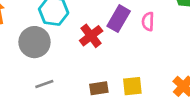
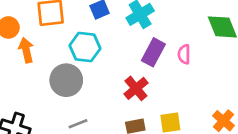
red cross: (91, 36) -> (136, 88), moved

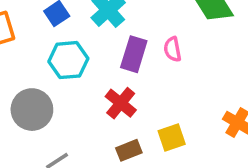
cyan hexagon: (85, 47) -> (68, 60), moved

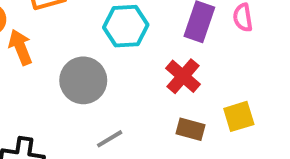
brown rectangle: (129, 150) -> (191, 129), turned 35

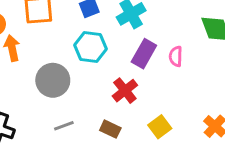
yellow square: (239, 116) -> (160, 127), turned -30
brown rectangle: (191, 129) -> (110, 129), moved

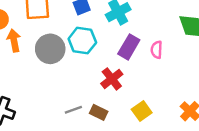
gray circle: (53, 80) -> (50, 49), moved
gray line: (64, 126) -> (73, 110), moved

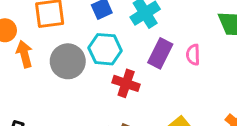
red cross: (112, 79) -> (126, 83), moved, turned -30

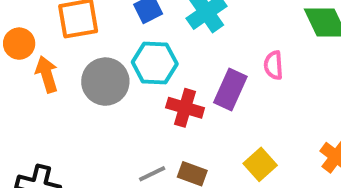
purple rectangle: (160, 53) -> (230, 89), moved

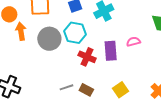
pink semicircle: (273, 65) -> (133, 42), turned 72
purple rectangle: (230, 89) -> (111, 51), turned -36

